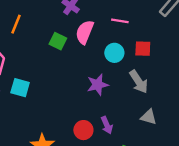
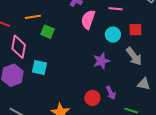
orange line: (16, 24) -> (33, 17), turned 63
green square: (58, 41) -> (47, 32), moved

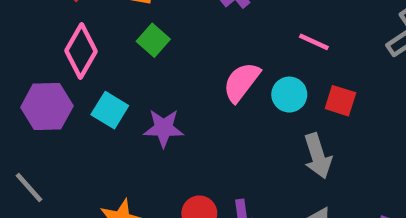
pink semicircle: (88, 20) -> (241, 82), moved
purple star: (101, 61) -> (164, 128), moved

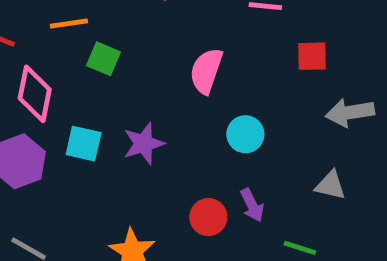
cyan circle: (289, 95) -> (245, 134), moved
gray arrow: (318, 156) -> (350, 112), moved, turned 117

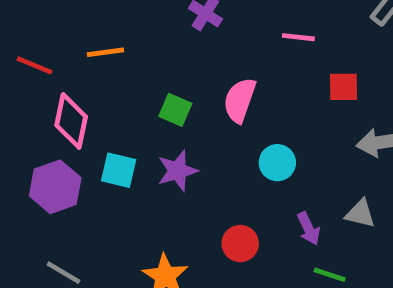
green square: (103, 59) -> (175, 110), moved
purple arrow: (252, 205) -> (308, 228), moved

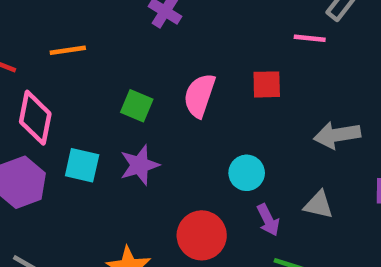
pink line: (298, 37) -> (310, 38), moved
red square: (343, 87) -> (267, 84), moved
cyan circle: (277, 163) -> (247, 173), moved
red circle: (240, 244) -> (202, 235), size x1.4

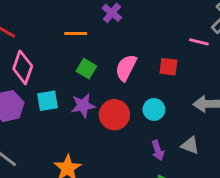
orange line: (68, 50) -> (76, 34), moved
cyan square: (82, 165) -> (48, 101), turned -30
cyan circle: (247, 173) -> (154, 109), moved
red circle: (202, 235) -> (114, 115), moved

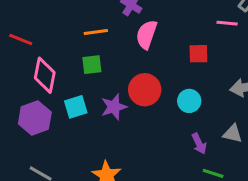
pink semicircle: (126, 68) -> (147, 35), moved
green square: (86, 69) -> (92, 65), moved, turned -30
red circle: (114, 115) -> (145, 90), moved

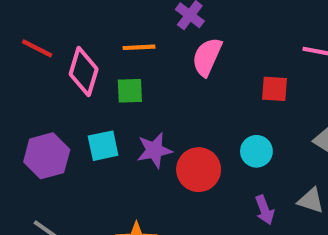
pink diamond: (45, 75) -> (84, 72), moved
red circle: (145, 90) -> (199, 170), moved

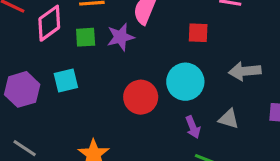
pink diamond: (84, 72) -> (49, 23), turned 39
purple star: (154, 150) -> (121, 37), moved
cyan circle: (256, 151) -> (185, 82), size x1.5

